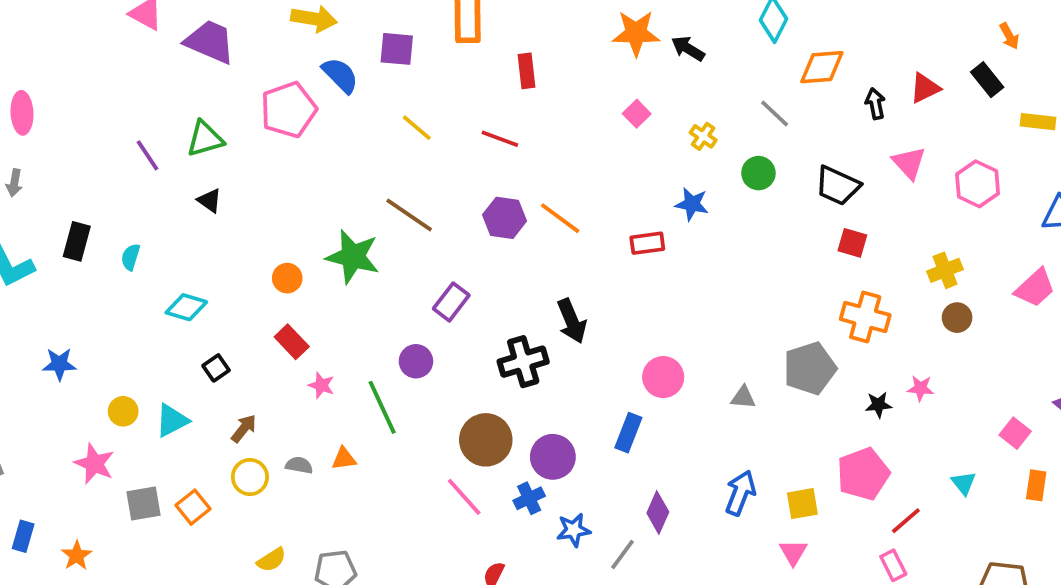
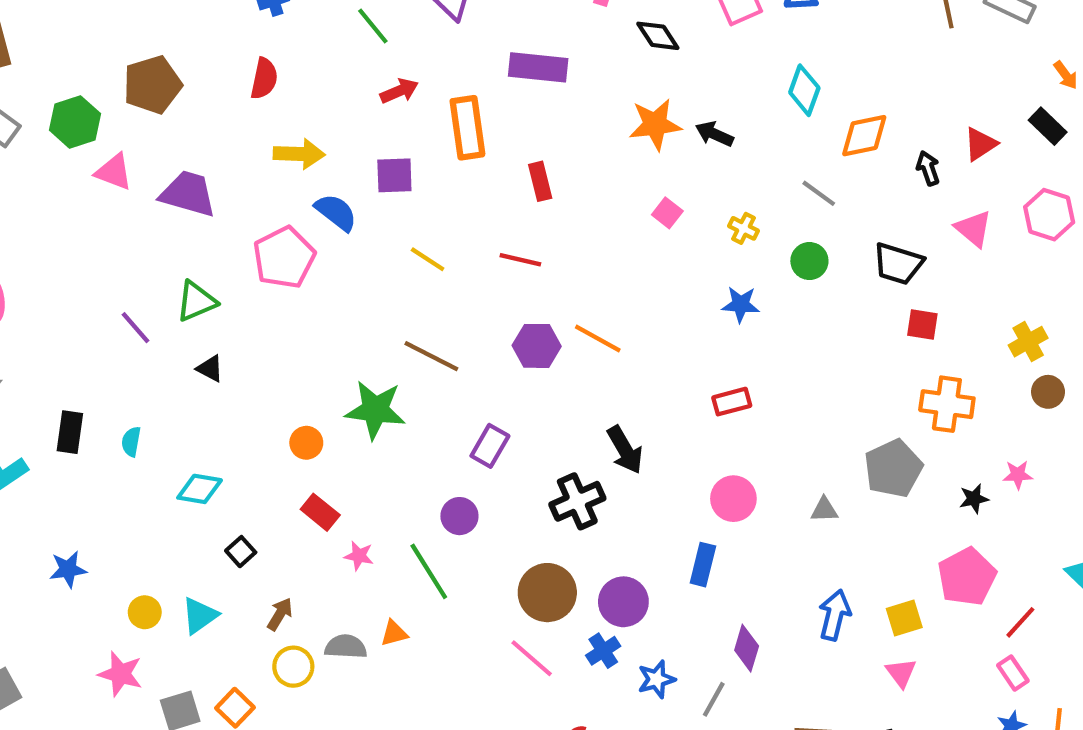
pink hexagon: (978, 184) -> (1049, 215), moved
red rectangle: (647, 243) -> (732, 402), moved
gray semicircle: (299, 465) -> (346, 647), size x1.4

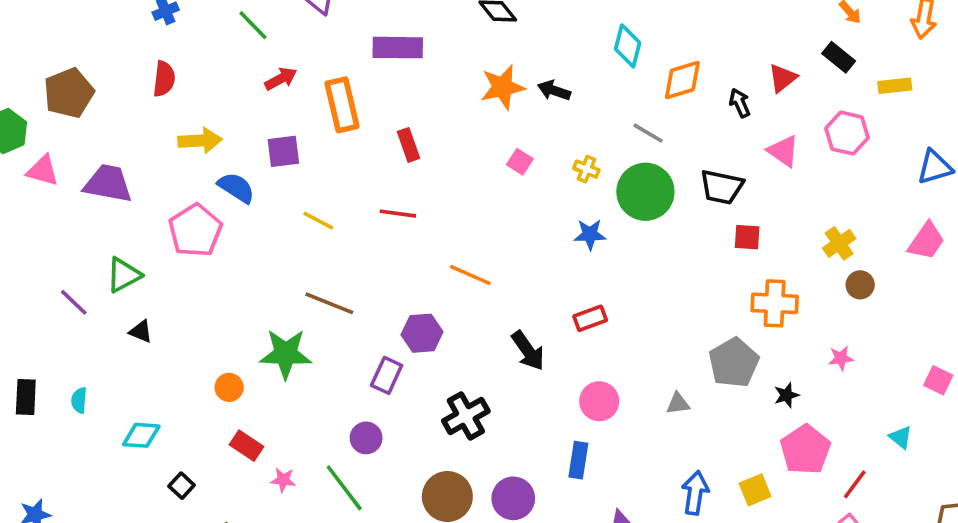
green circle: (809, 261) -> (645, 192), size x1.8
purple hexagon: (537, 346) -> (422, 333), moved
black arrow: (625, 450) -> (528, 351), moved
black star: (974, 499) -> (787, 395), moved

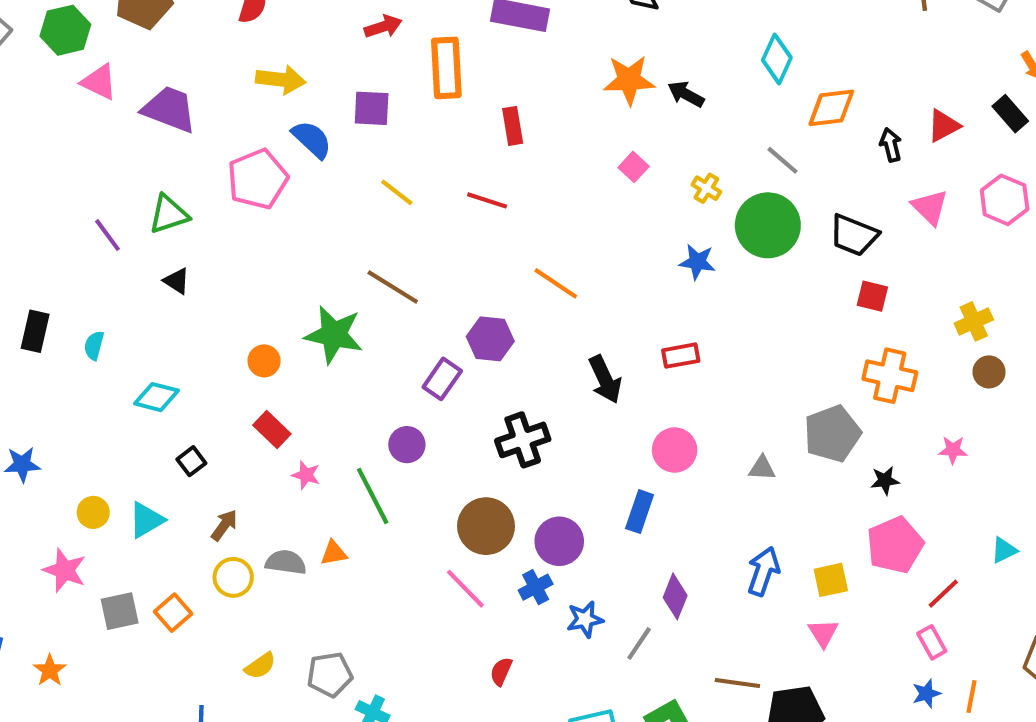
cyan triangle: (901, 437) -> (1004, 550), turned 45

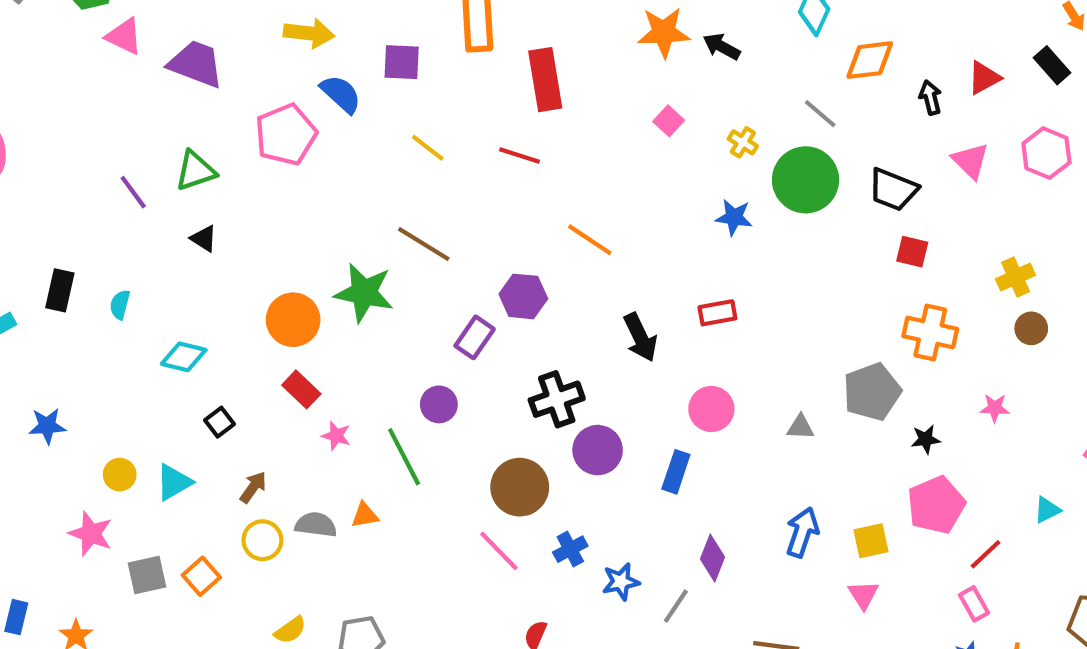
red rectangle: (513, 126) -> (545, 80), size x1.6
orange circle: (264, 361) -> (293, 320), size x1.6
purple circle: (559, 541) -> (598, 450), moved

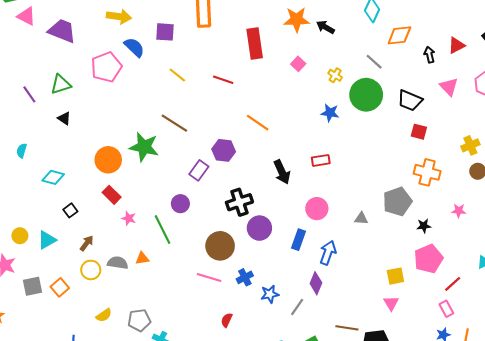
red rectangle: (545, 80) -> (255, 43), moved
blue arrow: (802, 532) -> (328, 253), moved
pink line: (499, 551) -> (209, 278), turned -30

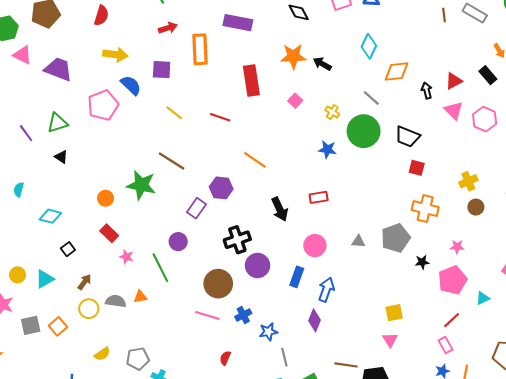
pink triangle: (449, 87) -> (454, 111), moved
orange circle: (108, 160) -> (106, 198), size x0.6
gray triangle: (361, 219) -> (358, 241), moved
pink pentagon: (428, 259) -> (452, 280), moved
gray line: (297, 307) -> (284, 357), moved, turned -48

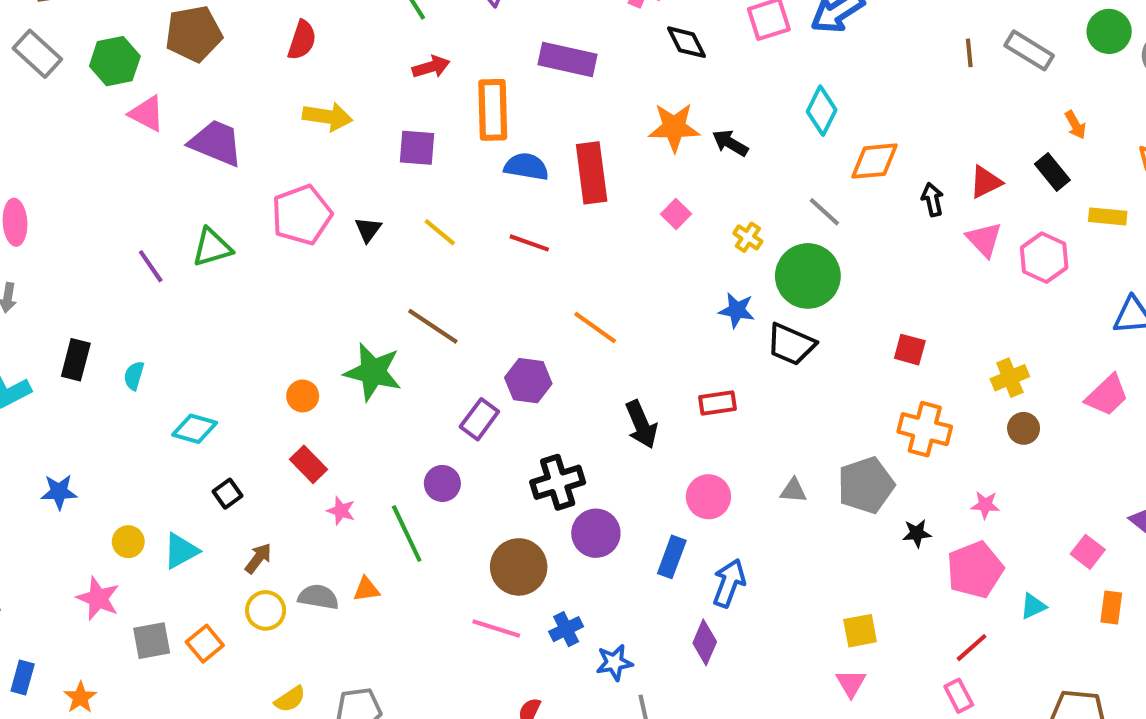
blue semicircle: (131, 85) -> (526, 167), moved, turned -35
black trapezoid: (407, 137) -> (791, 344), moved
black triangle: (61, 157) -> (368, 230), moved, turned 32

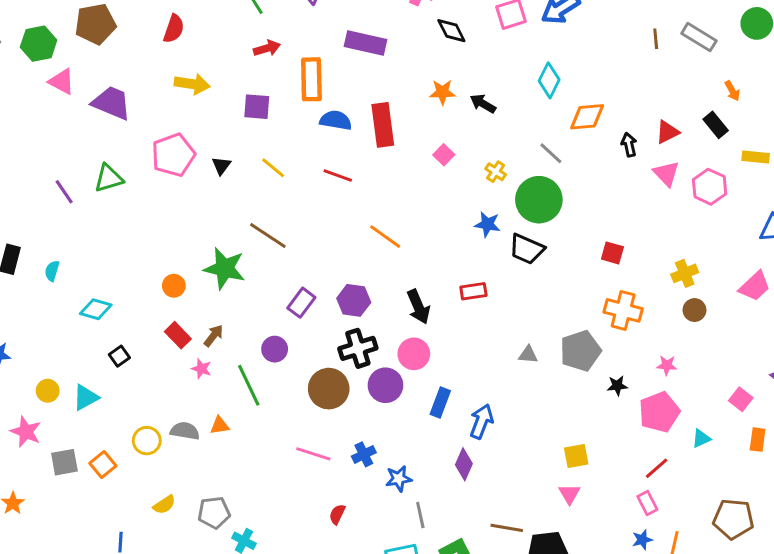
orange star: (674, 127) -> (442, 92), size x0.7
purple hexagon: (528, 381) -> (354, 300), moved
pink circle: (708, 497) -> (414, 354), moved
brown arrow: (258, 558) -> (214, 336), moved
brown circle: (519, 567) -> (329, 389), moved

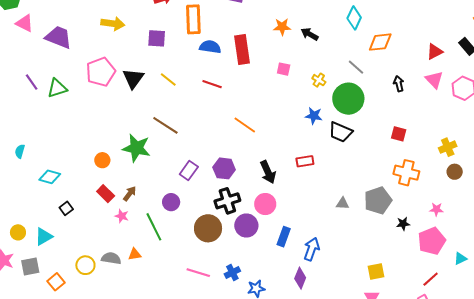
black arrow: (629, 145) -> (399, 84), moved
pink square: (444, 155) -> (284, 69), turned -32
black triangle: (221, 166) -> (133, 79), size x1.6
purple line: (64, 192) -> (32, 82), moved
gray square: (64, 462) -> (30, 267), moved

